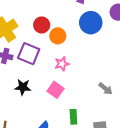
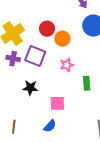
pink square: (55, 90) -> (57, 103), moved, turned -35
green rectangle: (73, 117) -> (87, 83), moved

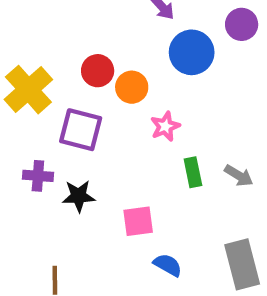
purple cross: (13, 59) -> (38, 176), moved
pink star: (67, 65) -> (165, 126), moved
blue semicircle: (50, 126) -> (168, 265), moved, turned -96

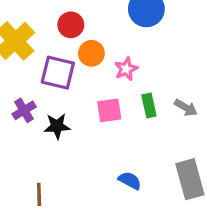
orange circle: (132, 87) -> (91, 53), moved
purple cross: (38, 176) -> (24, 110), turned -35
pink square: (138, 221) -> (109, 110), moved

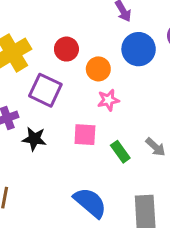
orange circle: (91, 53) -> (98, 69), moved
green rectangle: (149, 106) -> (120, 152), moved, turned -35
blue semicircle: (130, 181) -> (90, 203), size x1.6

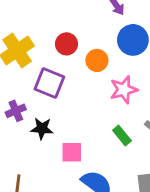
pink star: (108, 100) -> (124, 90), moved, size x1.4
pink square: (85, 135) -> (72, 152), moved

